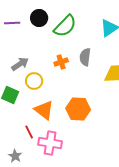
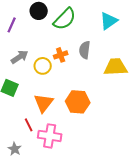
purple line: (12, 23) -> (12, 25), moved, turned -63
yellow circle: (34, 81) -> (43, 66), moved
orange triangle: (44, 110) -> (44, 103), turned 30

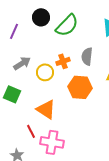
orange hexagon: (78, 102) -> (80, 87), moved
orange triangle: (44, 103) -> (46, 109), turned -35

